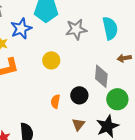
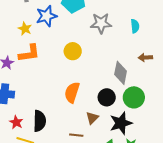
cyan semicircle: (110, 28) -> (135, 26), size x0.6
black circle: (79, 95) -> (107, 97), moved
orange semicircle: (55, 101) -> (72, 92), size x1.5

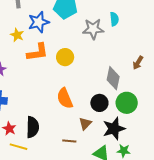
cyan semicircle: (135, 26) -> (114, 19), moved
orange L-shape: (29, 53) -> (37, 52), moved
brown arrow: (145, 57) -> (138, 63), turned -56
orange semicircle: (72, 92) -> (65, 98), turned -40

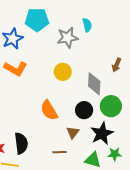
orange L-shape: (37, 52) -> (16, 68), turned 45
yellow circle: (65, 57) -> (63, 72), moved

